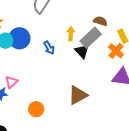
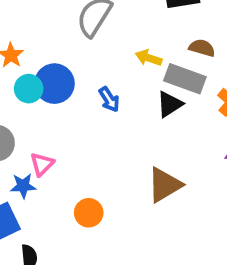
yellow arrow: (71, 34) -> (149, 58), moved, turned -72
gray rectangle: (91, 38) -> (185, 79), turned 65
black triangle: (82, 51) -> (170, 104), turned 42

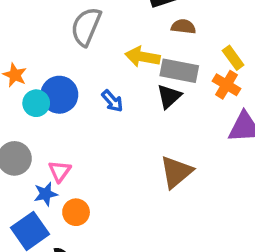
brown semicircle: (202, 48) -> (183, 27), moved
yellow arrow: (149, 58) -> (143, 57), size x1.4
orange circle: (89, 213) -> (76, 212), moved

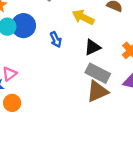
gray rectangle: (179, 71) -> (98, 73), moved
brown triangle: (176, 172) -> (97, 91), moved

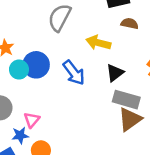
blue arrow: (56, 40) -> (74, 73), size x1.5

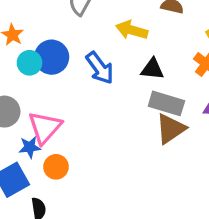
black triangle: (115, 73) -> (152, 69), turned 42
pink triangle: (32, 120) -> (45, 127), size x1.6

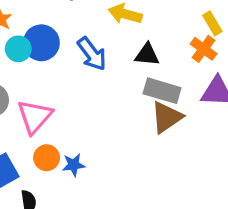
blue star: (30, 147) -> (74, 165), moved

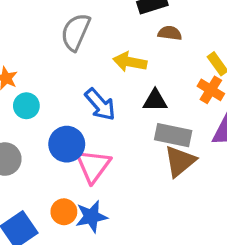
blue circle: (41, 43) -> (67, 144), moved
pink triangle: (35, 117) -> (93, 166), moved
blue star: (74, 165) -> (91, 217), size x1.4

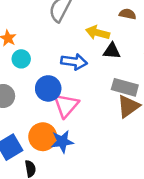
black triangle: (155, 101) -> (112, 51), moved
blue arrow: (100, 104) -> (74, 62), turned -45
orange circle: (64, 212) -> (43, 137), size x1.5

